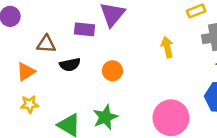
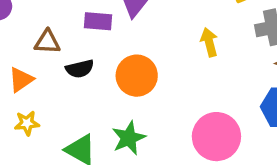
orange circle: (112, 71) -> (137, 76), size x1.5

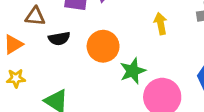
green star: (129, 138) -> (133, 71), moved

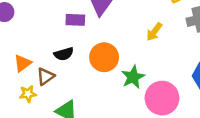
brown triangle: (35, 16) -> (46, 76), moved, turned -36
yellow arrow: (161, 24) -> (154, 32), turned -126

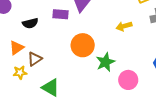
yellow arrow: (154, 32) -> (124, 26), turned 35
black semicircle: (64, 54) -> (30, 23), moved
pink circle: (162, 98) -> (128, 80), size x0.7

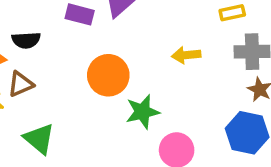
black semicircle: (30, 23) -> (26, 40), moved

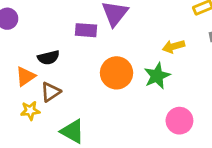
green star: (143, 112) -> (157, 76), moved

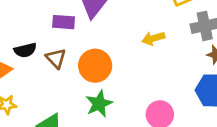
green star: (157, 76) -> (99, 104), moved
brown triangle: (51, 92) -> (56, 58), moved, turned -40

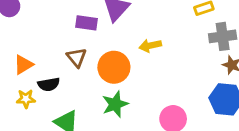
yellow arrow: (153, 38) -> (150, 46), moved
black semicircle: (25, 50) -> (49, 84), moved

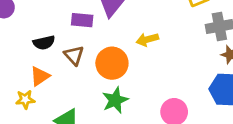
orange triangle: (23, 65) -> (40, 76), moved
black semicircle: (49, 84) -> (44, 43), moved

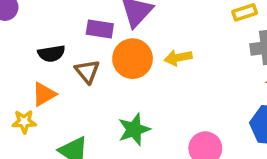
orange circle: (112, 63) -> (133, 59), moved

